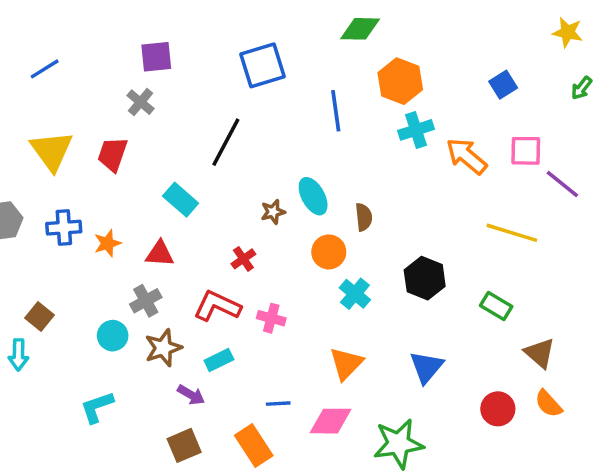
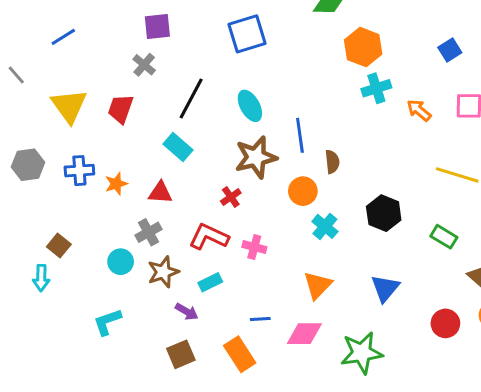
blue line: (336, 111) -> (300, 135), moved
black line: (226, 142) -> (191, 99), moved
orange arrow: (466, 156) -> (419, 110), size x0.7
cyan ellipse: (313, 196) -> (250, 106), moved
brown star: (273, 212) -> (256, 157), size x2.0

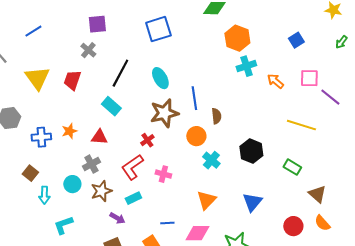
blue cross: (79, 171) -> (41, 137), moved
red L-shape: (209, 237) -> (132, 167), turned -60
cyan arrow: (41, 278) -> (44, 195), moved

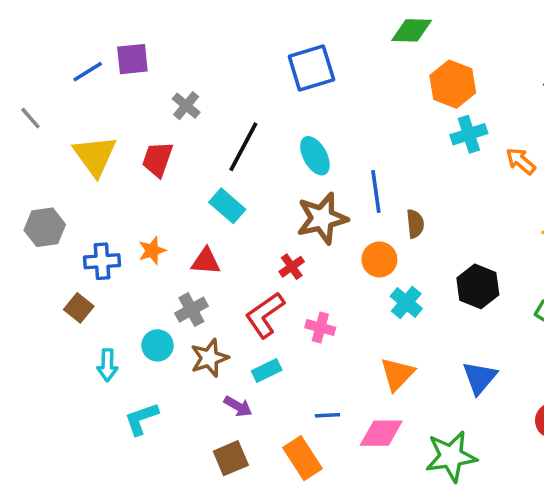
purple square: (97, 24) -> (132, 59), moved
brown square: (30, 173) -> (79, 308), moved

